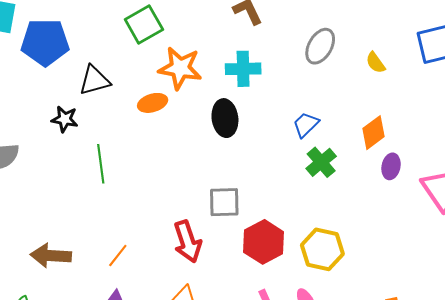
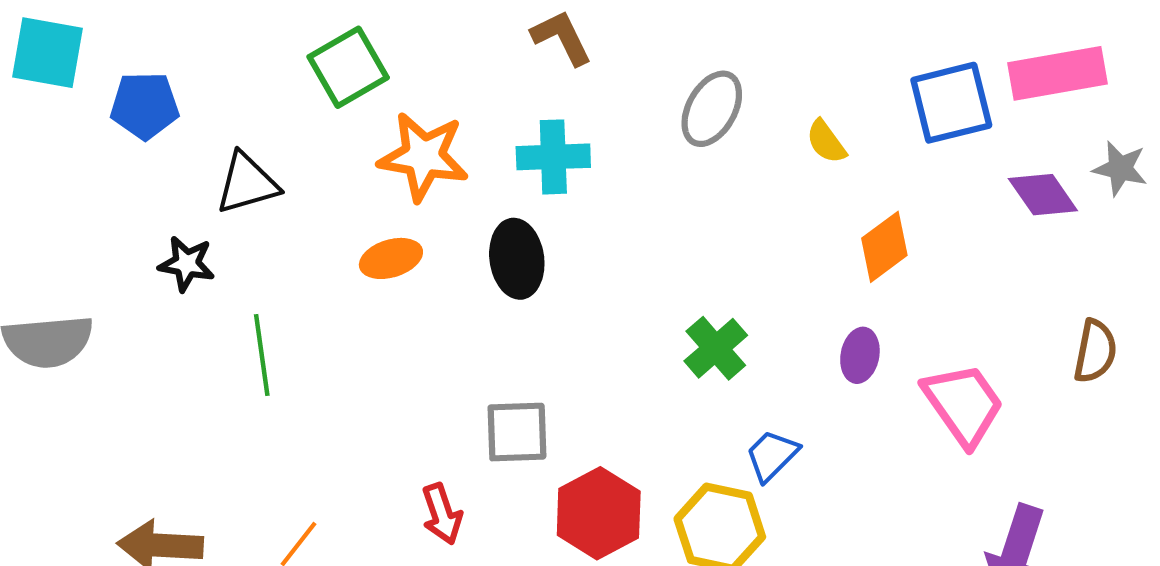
blue pentagon: (45, 42) -> (145, 105), size x0.7
orange ellipse: (153, 103) -> (391, 258), moved
blue trapezoid: (306, 125) -> (772, 455), moved
orange diamond: (373, 133) -> (884, 247), moved
red arrow: (188, 242) -> (442, 514), size x0.7

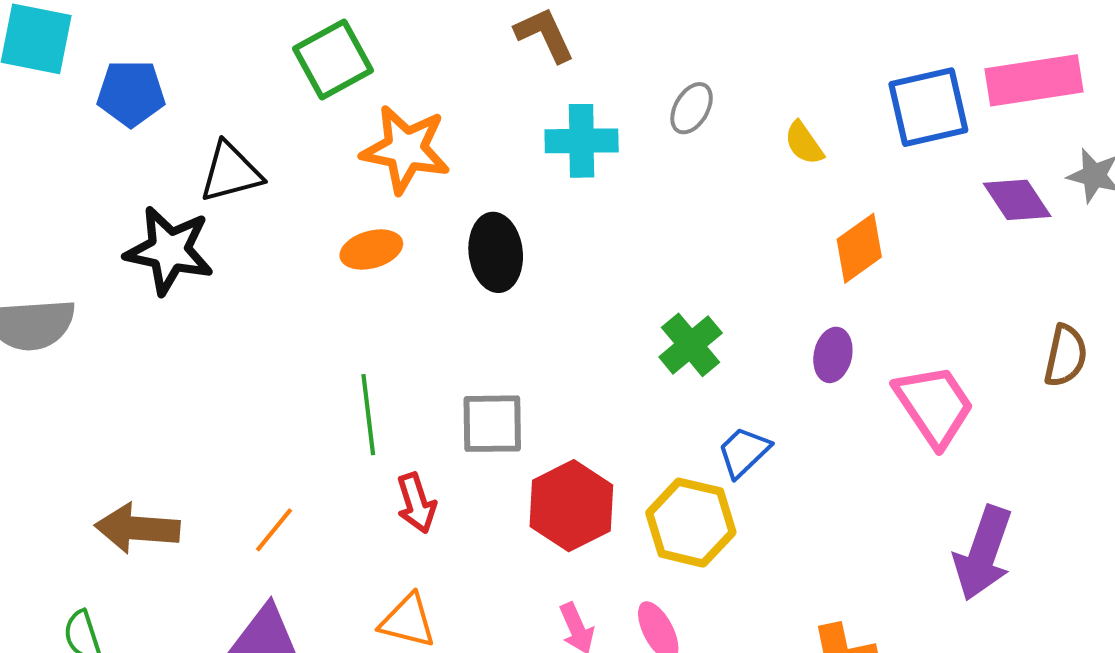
gray ellipse: (712, 109) -> (692, 108), size x0.7
cyan cross: (553, 157) -> (582, 141), moved
black star: (187, 264) -> (169, 250), size x1.6
green line: (262, 355) -> (368, 415), moved

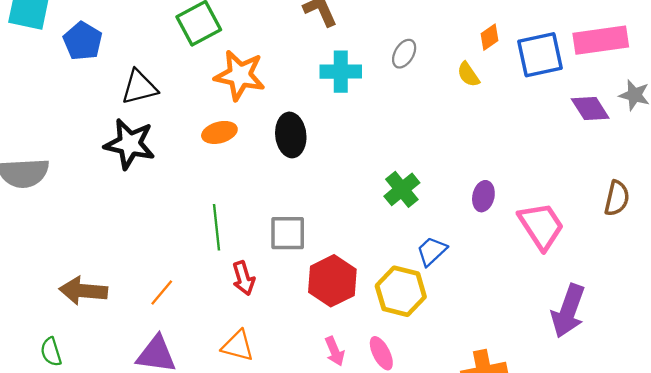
blue pentagon: (131, 93) -> (83, 41), turned 30
orange diamond: (859, 248) -> (490, 37), moved, size x0.7
black star: (169, 250) -> (130, 144), moved

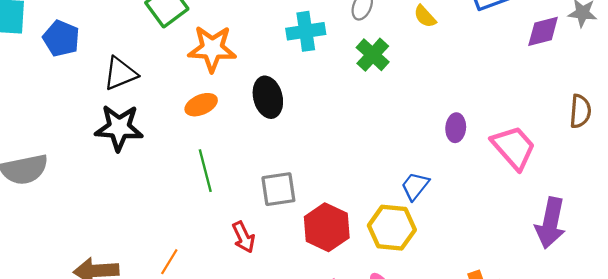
purple diamond: (590, 109) -> (543, 31), turned -63
green cross: (402, 189) -> (373, 55), moved
green line: (217, 227) -> (205, 171), moved

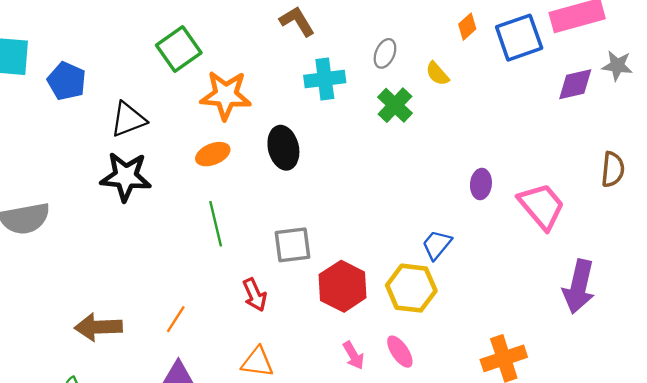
yellow semicircle: (425, 16) -> (437, 74), moved

